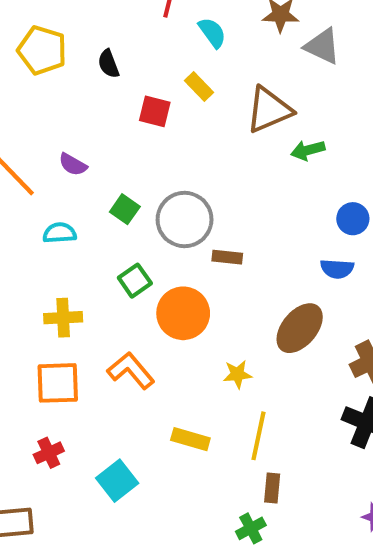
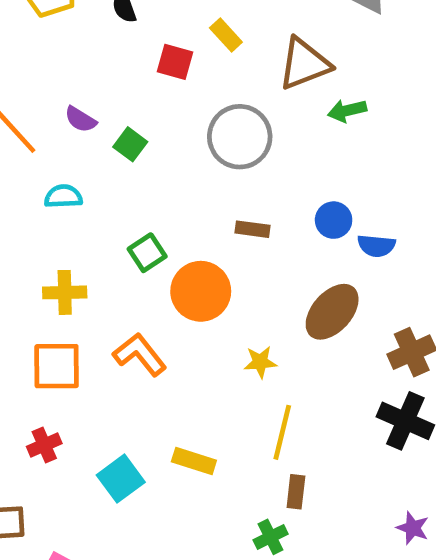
green square: (125, 209) -> (130, 144), moved
gray circle: (185, 219) -> (240, 137), moved
blue circle: (353, 219) -> (334, 220), moved
yellow rectangle: (190, 439) -> (194, 461), moved

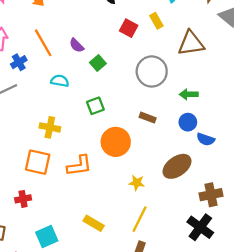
green arrow: (347, 111) -> (189, 94), moved
green square: (147, 253) -> (95, 106), moved
orange L-shape: (140, 354) -> (79, 166), turned 108
cyan square: (121, 479) -> (47, 237), moved

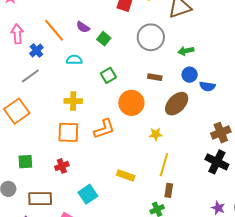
brown ellipse: (177, 166) -> (177, 104), moved

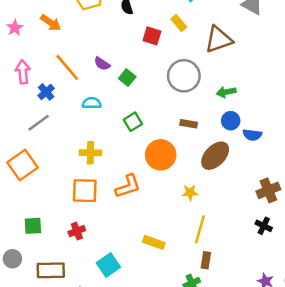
black cross: (217, 162) -> (264, 226), size x0.6

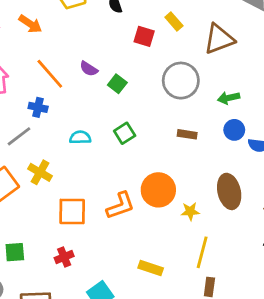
blue cross: (46, 92) -> (38, 107), moved, turned -35
cyan semicircle: (92, 103) -> (80, 137), moved
yellow cross: (90, 153) -> (40, 172), moved, turned 30
orange circle: (161, 155) -> (158, 190), moved
brown ellipse: (215, 156) -> (229, 191), moved, turned -56

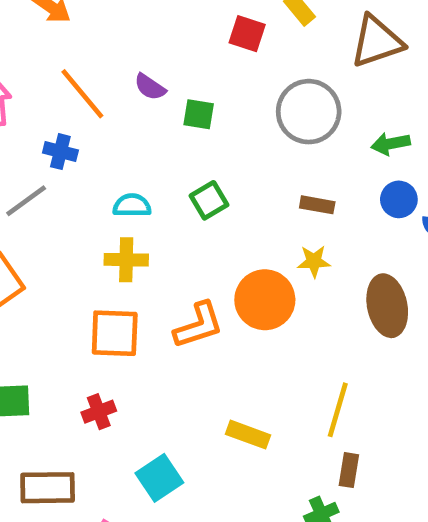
green square: (117, 84) -> (199, 114), turned -30
yellow cross: (40, 172) -> (126, 260), moved, turned -30
yellow star: (190, 211) -> (314, 261), moved

